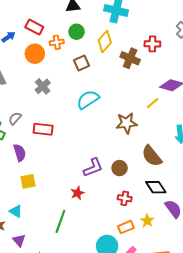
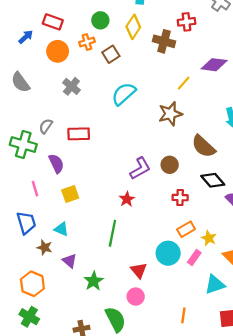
orange cross: (57, 42) -> (87, 42), moved
yellow line: (153, 103) -> (184, 83), moved
yellow star: (147, 221) -> (209, 238), moved

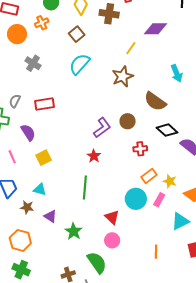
brown square: (111, 54) -> (77, 34), moved

